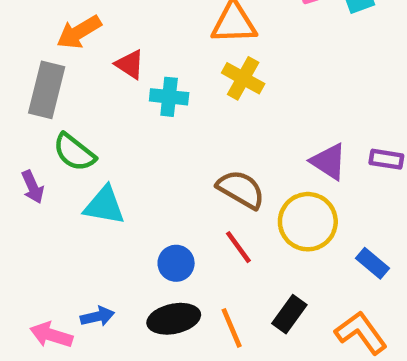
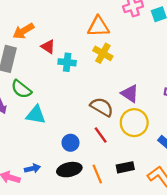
purple triangle: (329, 162) -> (130, 94), moved
black rectangle: (289, 314) -> (125, 167), turned 42

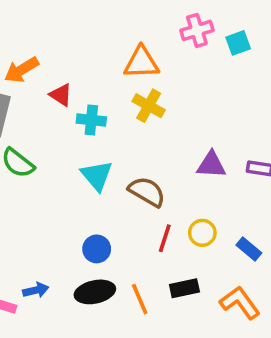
purple triangle: (130, 94) -> (211, 165), moved, turned -30
cyan triangle: (36, 115) -> (97, 176), moved, turned 40
yellow circle: (134, 123) -> (202, 233), moved, size x0.6
red line: (101, 135) -> (165, 238), moved, turned 54

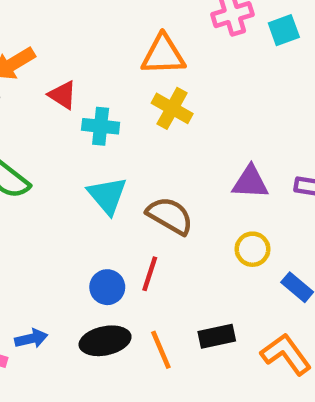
yellow circle: (202, 233) -> (253, 249), moved
red line: (165, 238) -> (150, 274), moved

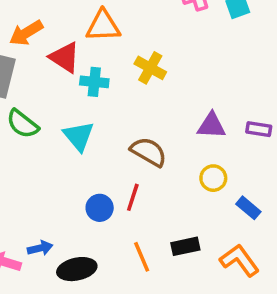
orange triangle: (163, 55) -> (103, 26), moved
red triangle: (63, 95) -> (65, 57), size x1.4
cyan triangle: (107, 196) -> (79, 136), moved
black ellipse: (105, 341) -> (77, 269), moved

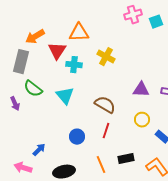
red triangle: (65, 57) -> (57, 51), turned 30
red line: (133, 197) -> (106, 131), moved
blue arrow: (40, 248) -> (39, 150), moved, turned -32

